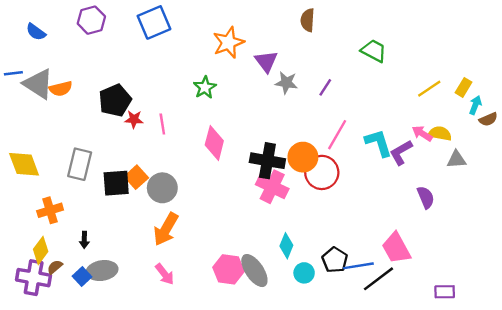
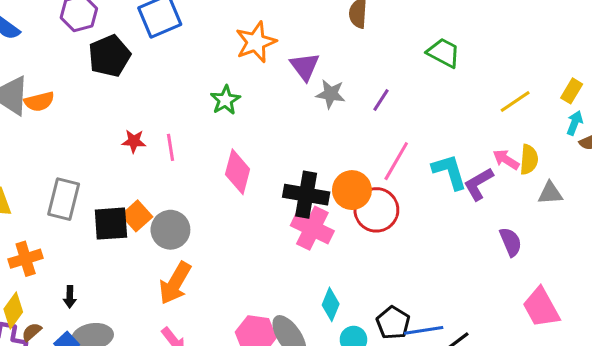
yellow rectangle: (464, 87) -> (572, 91), moved
black pentagon: (115, 100) -> (109, 56), moved
yellow semicircle: (440, 133) -> (529, 160), turned 85
pink trapezoid: (396, 248) -> (541, 308), moved

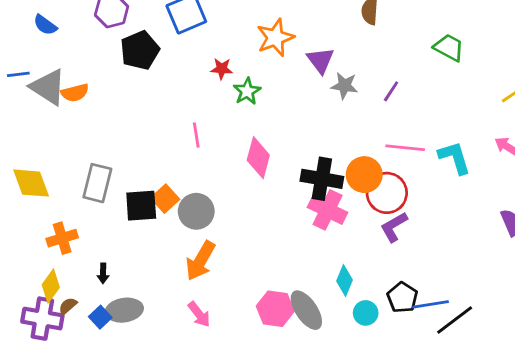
red star: (134, 141) -> (222, 69), moved
pink line: (396, 161) -> (405, 148), turned 66
purple L-shape: (479, 184) -> (394, 227), moved

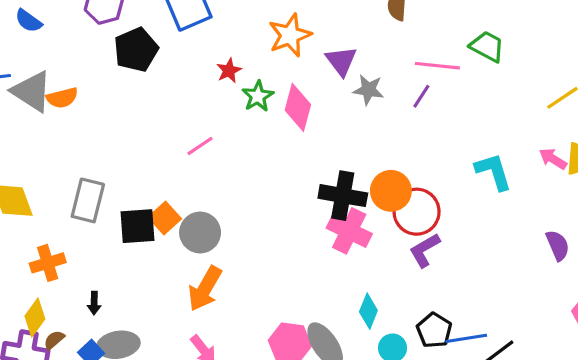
red star: (222, 69) -> (229, 71), turned -30
pink line: (196, 135) -> (200, 146), turned 65
pink line: (405, 148) -> (437, 66), moved
pink diamond: (258, 158) -> (298, 107), moved

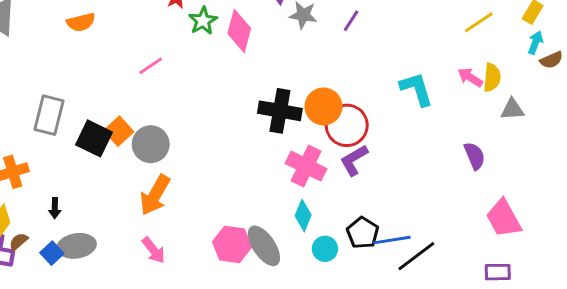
orange semicircle: (62, 98) -> (81, 22), moved
black square: (138, 226) -> (94, 138), turned 30
pink cross: (349, 231) -> (306, 166), moved

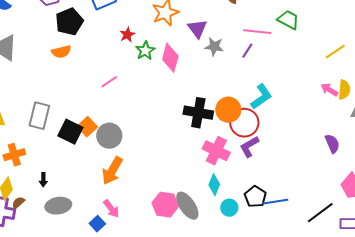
cyan L-shape: (416, 89) -> (261, 97), moved, turned 72
blue square: (52, 253) -> (97, 224), moved
black line: (416, 256) -> (320, 213), moved

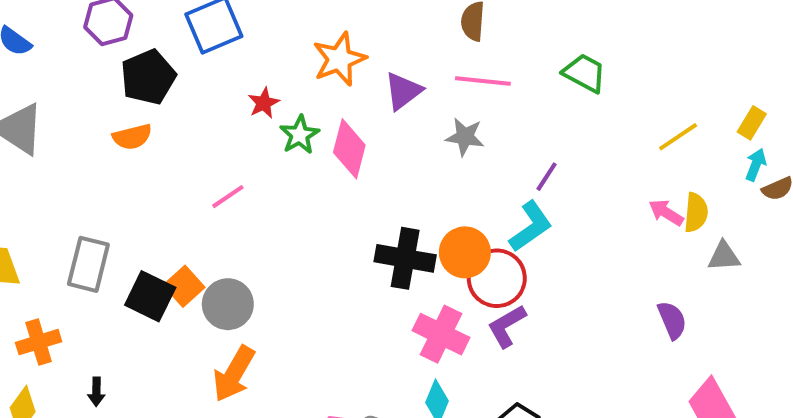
purple triangle: (197, 29) -> (403, 91), turned 30
pink line: (257, 32) -> (483, 81), moved
gray star: (214, 47) -> (465, 137), moved
purple line: (247, 51) -> (547, 177), moved

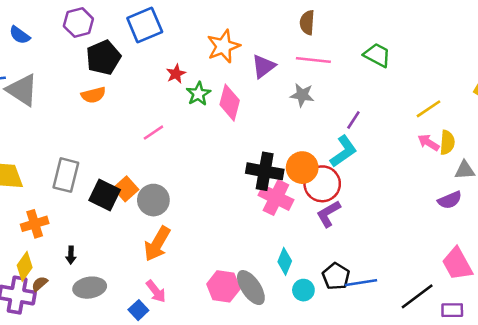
yellow line: (678, 137) -> (428, 109), moved
purple semicircle: (672, 320) -> (450, 200), moved, turned 90
pink cross: (441, 334) -> (276, 198), moved

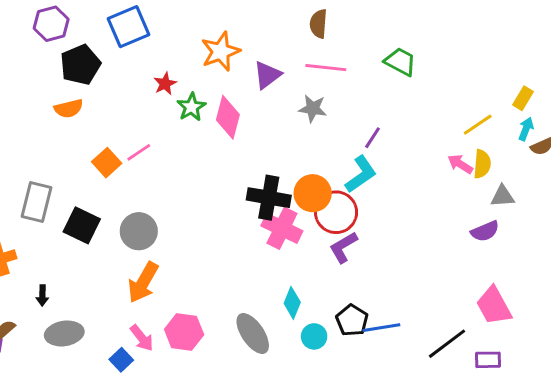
yellow line: (428, 109) -> (478, 125), moved
orange square: (126, 189) -> (107, 163), moved
pink hexagon: (223, 286) -> (184, 332), moved

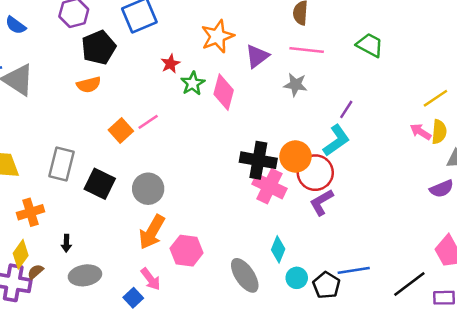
black pentagon: (352, 320) -> (326, 285), moved
pink hexagon: (184, 332) -> (187, 251), moved

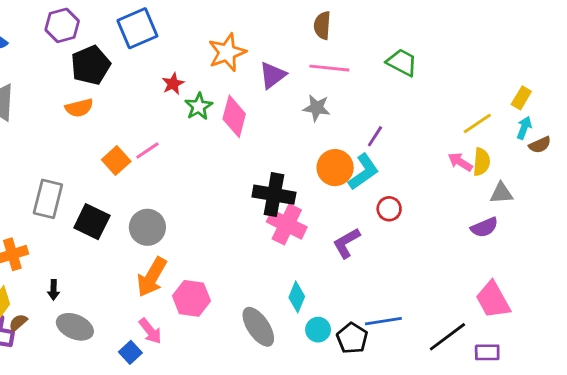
orange circle: (295, 157) -> (335, 168), moved
red circle: (315, 173) -> (389, 209), moved, size x0.6
gray ellipse: (85, 275) -> (75, 327), turned 32

